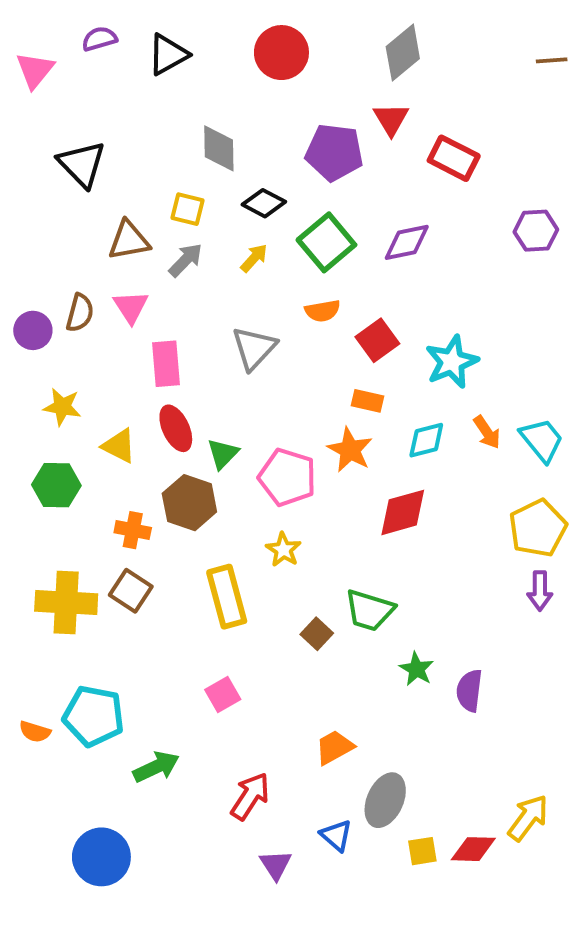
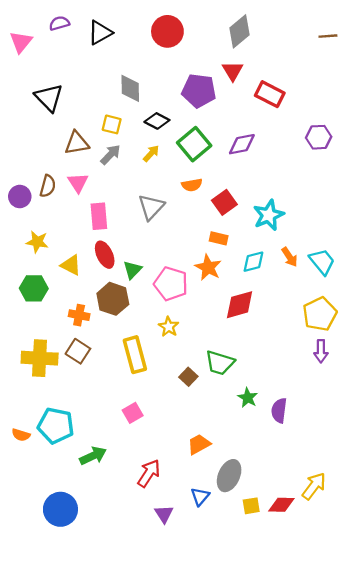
blue triangle: (336, 835) -> (200, 497), turned 30

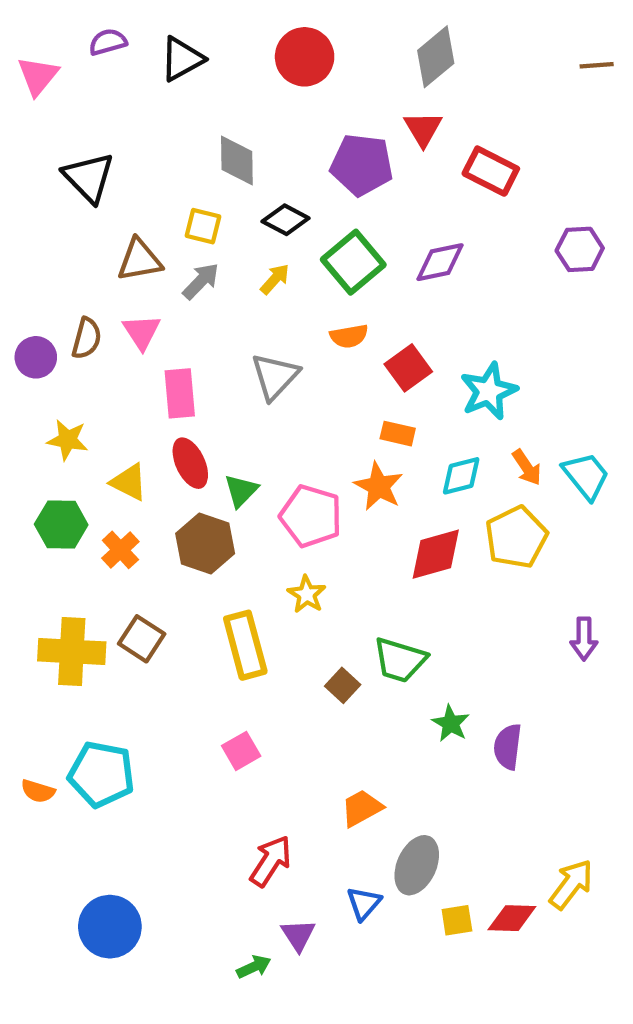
yellow pentagon: (320, 314) -> (516, 537), moved
orange cross: (79, 315) -> (120, 550), moved, turned 36
green arrow: (93, 456) -> (254, 967), moved, size x0.7

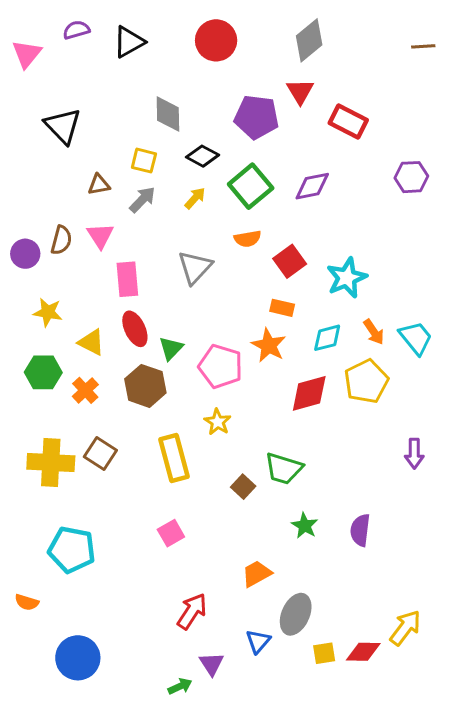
brown triangle: (139, 260) -> (99, 185), size x0.7
green star: (451, 723) -> (305, 526), moved
orange semicircle: (38, 791) -> (27, 602), moved

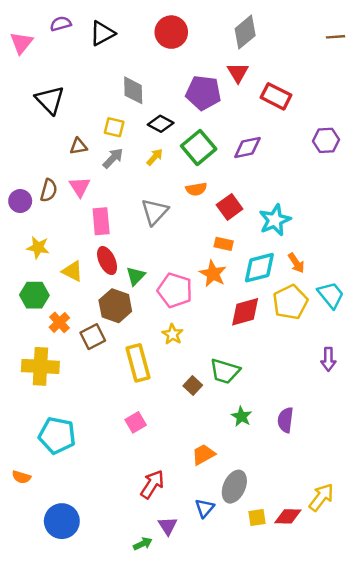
cyan diamond: (327, 338) -> (259, 268), size x1.4
cyan trapezoid: (416, 338) -> (331, 295), moved
orange cross: (85, 390) -> (59, 322), moved
brown square: (100, 453) -> (93, 337), moved, turned 30

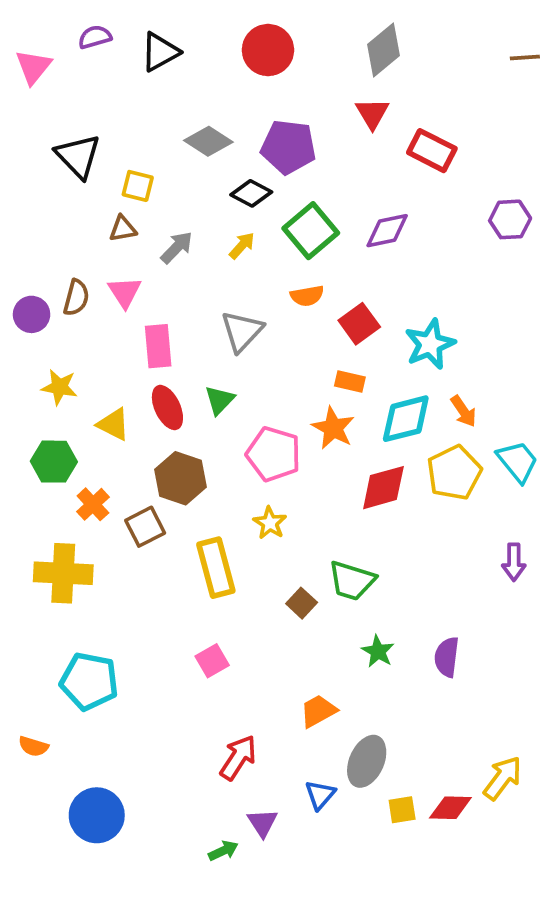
gray diamond: (133, 90) -> (208, 141), turned -56
purple pentagon: (203, 93) -> (288, 147), moved
yellow square: (114, 127) -> (138, 186), moved
green triangle: (136, 276) -> (220, 400), moved

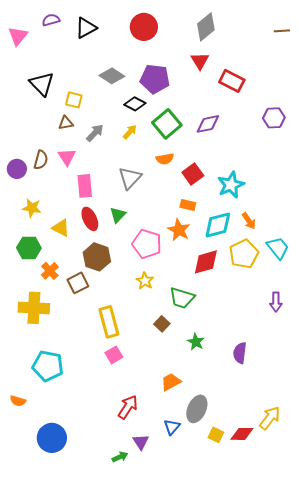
yellow rectangle: (216, 568) -> (109, 322), moved
green trapezoid: (352, 581) -> (182, 298), moved
green star: (378, 651) -> (196, 342), moved
yellow square: (402, 810) -> (216, 435), turned 35

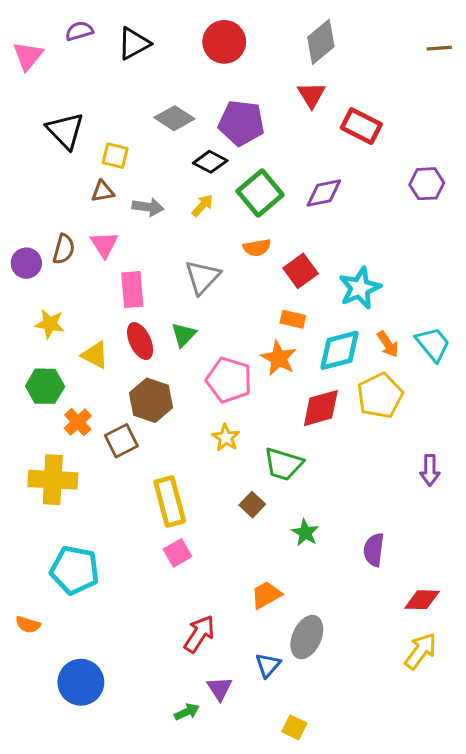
gray arrow: (95, 133) -> (148, 207), turned 54
cyan trapezoid: (278, 248) -> (433, 344), moved
red diamond: (242, 434) -> (422, 600), moved
yellow square: (216, 435) -> (294, 727), moved

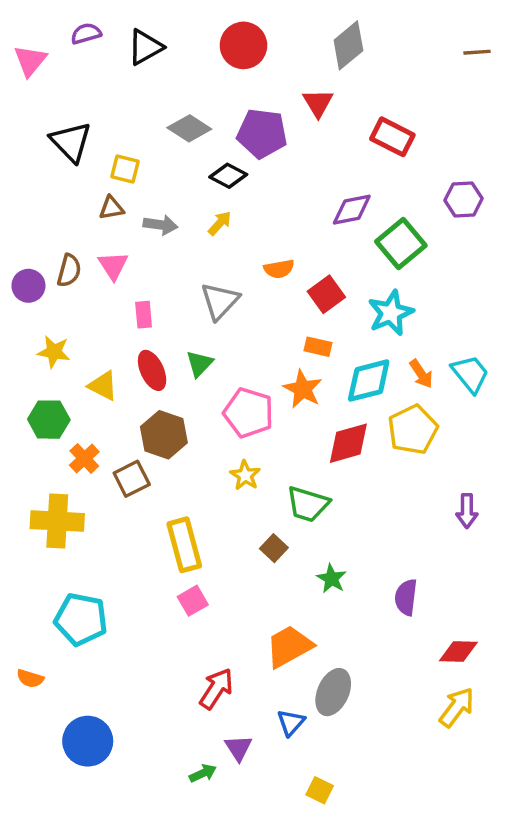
red triangle: (311, 95) -> (318, 103), moved
green square: (260, 193) -> (401, 243), moved
pink rectangle: (132, 290) -> (144, 315), size x0.7
orange trapezoid: (266, 595) -> (289, 646), size x1.4

